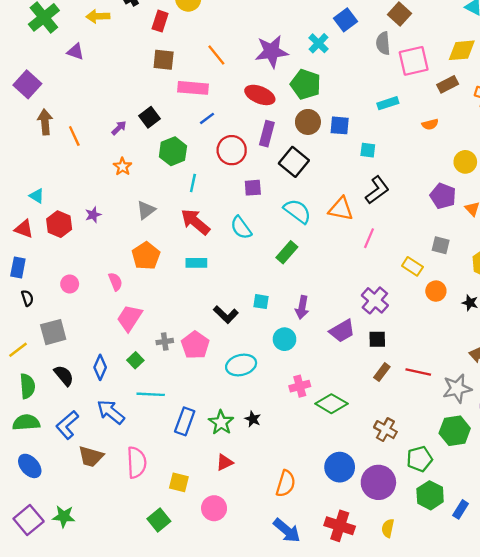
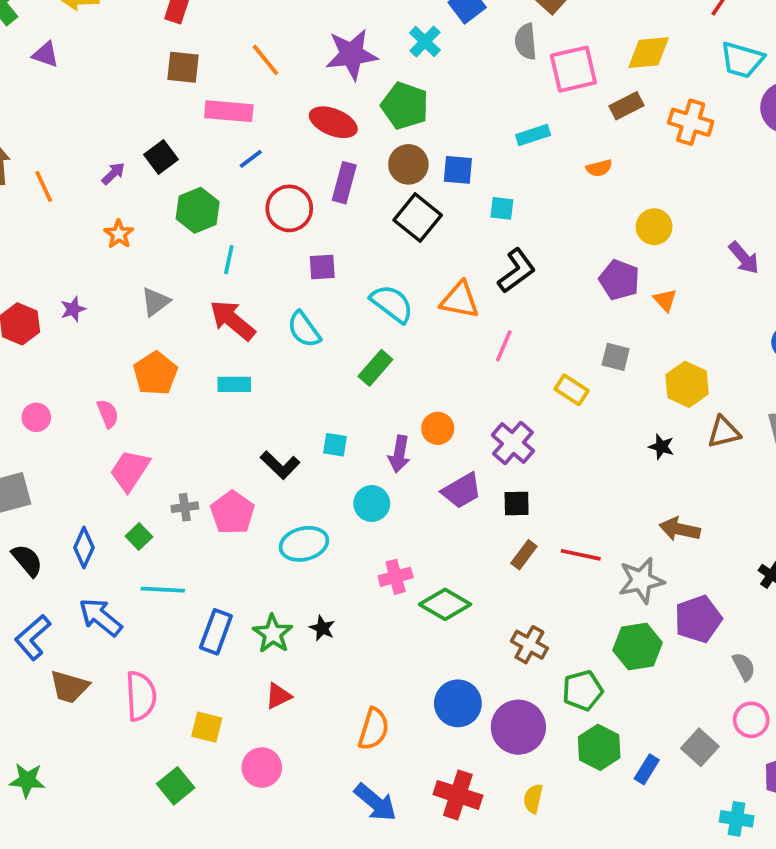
black square: (294, 162) -> (418, 218), moved
orange circle: (436, 291) -> (438, 428), moved

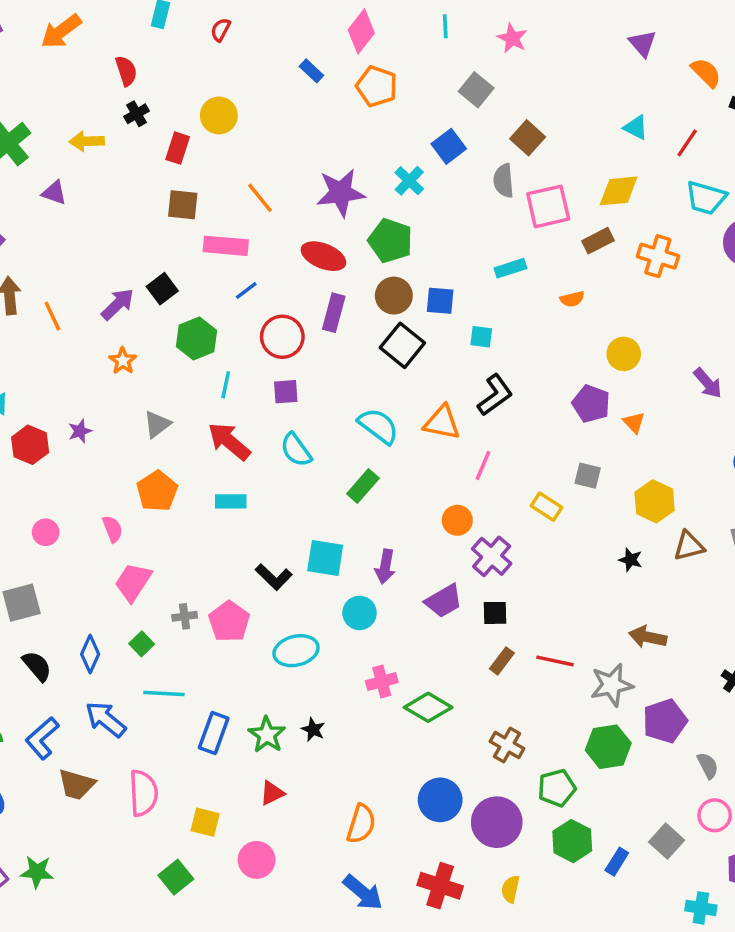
purple arrow: (113, 174) -> (118, 304), size x1.5
purple square: (322, 267) -> (286, 392), moved
orange circle: (438, 428) -> (457, 520), moved
cyan square: (335, 445) -> (325, 558), size x1.6

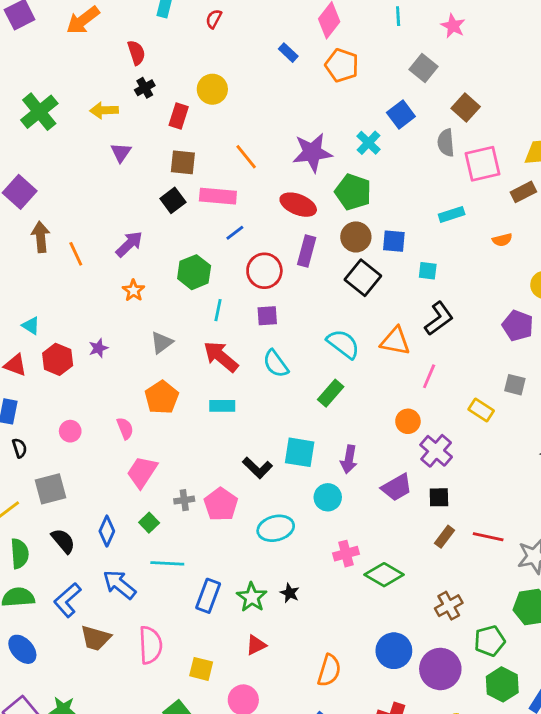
purple triangle: (54, 193) -> (121, 153), moved, turned 45
black square: (162, 289) -> (173, 200), moved
brown cross: (507, 745) -> (449, 606), turned 32

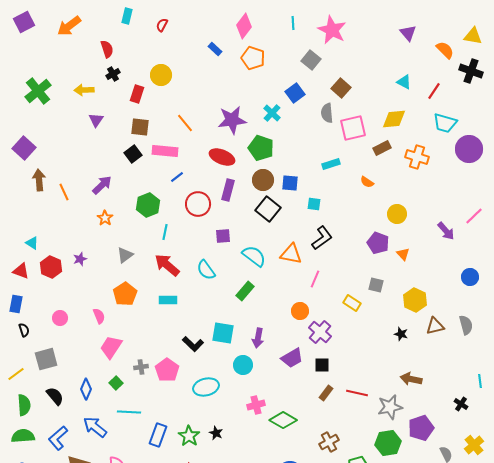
pink star: (453, 26) -> (332, 30), size x1.6
orange semicircle: (502, 240) -> (367, 182), turned 48
purple square: (267, 316) -> (223, 236), moved

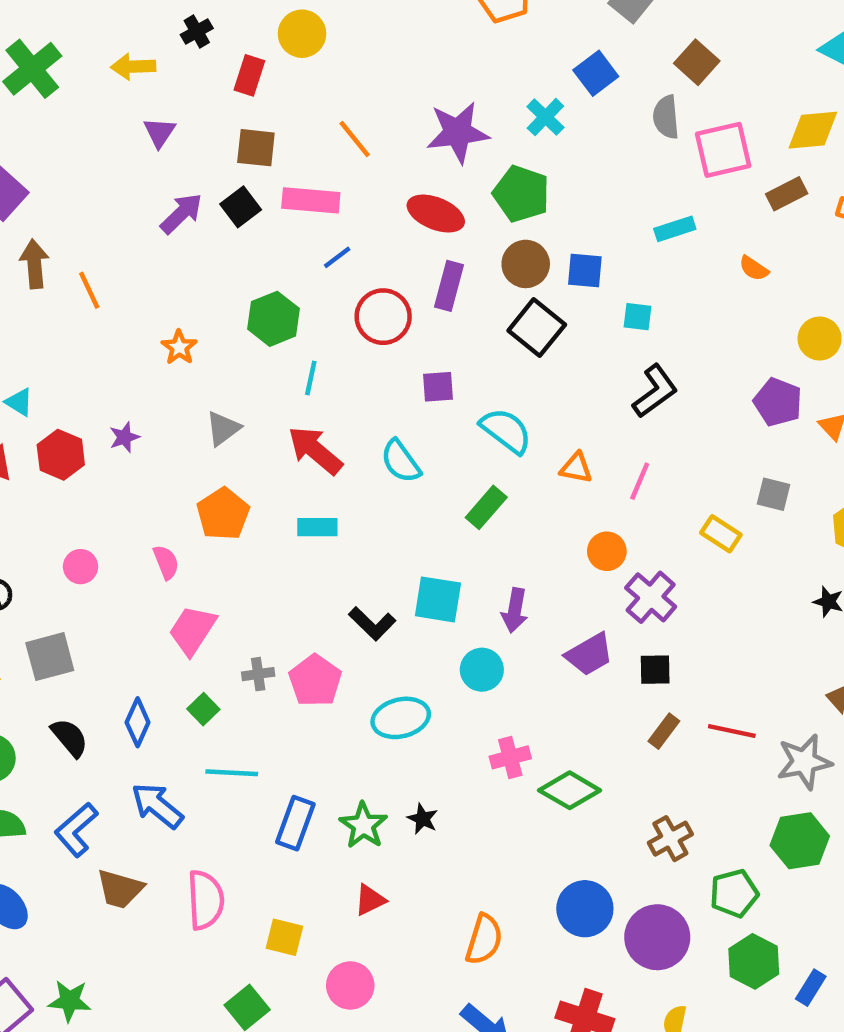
purple arrow: (102, 185) -> (181, 214), moved
orange triangle: (291, 254) -> (576, 468), moved, size x0.7

